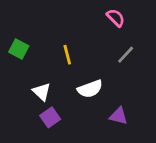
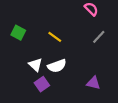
yellow line: (67, 55) -> (55, 37), turned -40
white semicircle: (90, 89) -> (57, 66), moved

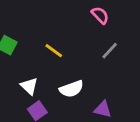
white semicircle: (57, 66) -> (71, 89), moved

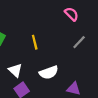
yellow line: (54, 51) -> (35, 42), turned 40

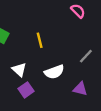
gray line: (79, 42) -> (86, 56), moved

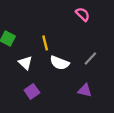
white triangle: (19, 70) -> (25, 63), moved
white semicircle: (54, 72) -> (60, 63), moved, turned 42

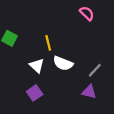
gray line: (90, 58) -> (95, 70), moved
white triangle: (25, 63) -> (37, 66), moved

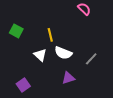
purple triangle: (89, 92) -> (68, 78), moved, turned -32
purple square: (35, 93) -> (23, 85), moved

